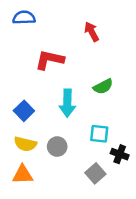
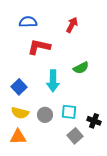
blue semicircle: (24, 18) -> (28, 22), moved
red arrow: (92, 32) -> (72, 25), turned 56
cyan square: (99, 134) -> (69, 112), moved

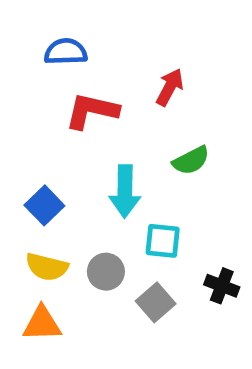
red arrow: (72, 25) -> (170, 87), moved
cyan square: (69, 112) -> (163, 241), moved
gray square: (75, 136) -> (156, 302), moved

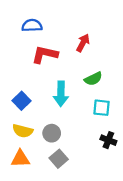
cyan square: (163, 241) -> (101, 108), moved
gray square: (156, 302) -> (59, 159), moved

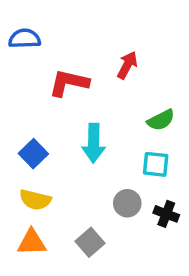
blue semicircle: (32, 25) -> (25, 39), moved
green semicircle: (93, 79) -> (161, 120), moved
gray circle: (52, 133) -> (127, 203), moved

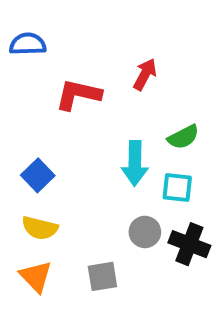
cyan arrow: (94, 143) -> (135, 163), moved
black cross: (166, 214) -> (189, 244), size x1.4
orange triangle: (32, 242) -> (36, 276), turned 48
gray square: (90, 242) -> (102, 276), turned 32

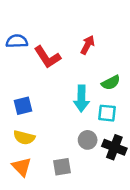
blue semicircle: (28, 44) -> (17, 41), moved
red L-shape: (78, 95) -> (47, 57), turned -136
blue square: (38, 175) -> (23, 106), turned 30

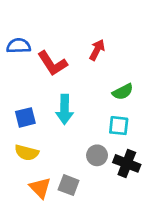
cyan arrow: (81, 98) -> (65, 109), moved
orange triangle: (22, 167) -> (40, 188), moved
gray square: (62, 167) -> (69, 185), turned 30

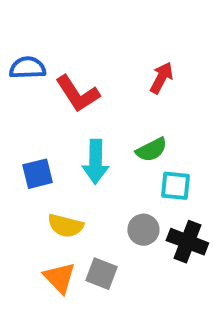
red arrow: (97, 50) -> (161, 78), moved
green semicircle: (123, 92) -> (151, 150), moved
yellow semicircle: (27, 153) -> (66, 226), moved

